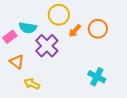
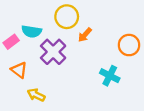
orange circle: (98, 29) -> (129, 45), moved
cyan cross: (97, 77) -> (110, 76), moved

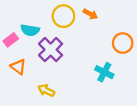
orange arrow: (85, 35) -> (90, 14), moved, turned -104
yellow arrow: (36, 95) -> (46, 90), moved

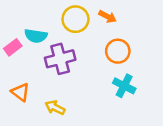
orange circle: (123, 43) -> (118, 51), moved
purple cross: (51, 50) -> (60, 59), turned 30
orange triangle: (18, 67) -> (20, 92), moved

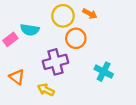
orange circle: (118, 51) -> (76, 38), moved
purple cross: (60, 59) -> (55, 62), moved

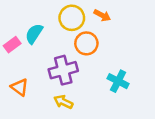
cyan semicircle: (30, 30) -> (34, 34), turned 114
yellow arrow: (46, 90) -> (63, 102), moved

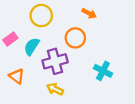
yellow circle: (72, 18) -> (41, 16), moved
cyan semicircle: (34, 34) -> (32, 46), moved

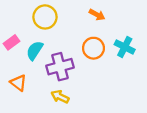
orange circle: (75, 38) -> (93, 48), moved
cyan cross: (103, 71) -> (125, 47), moved

